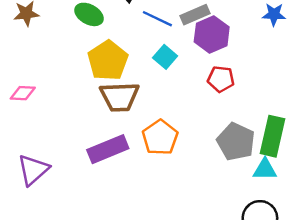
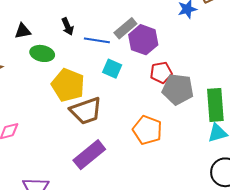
orange pentagon: (160, 137) -> (147, 130), moved
gray pentagon: (236, 142) -> (178, 89), moved

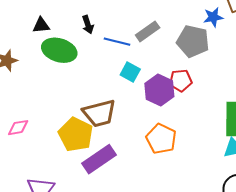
purple hexagon: (143, 40) -> (159, 90), moved
green ellipse: (42, 53) -> (59, 50), size x1.4
yellow pentagon: (68, 85) -> (76, 135), moved
gray pentagon: (178, 89) -> (193, 41), moved

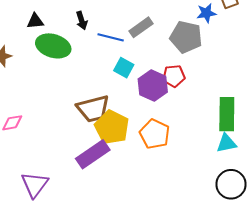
yellow pentagon: (76, 135) -> (112, 127), moved

